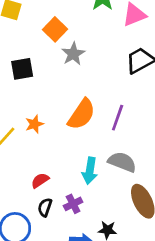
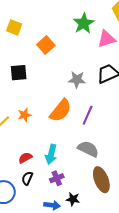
gray star: (73, 54) -> (77, 80), moved, turned 30
cyan arrow: (90, 171) -> (51, 154), moved
purple cross: (73, 204) -> (57, 178), moved

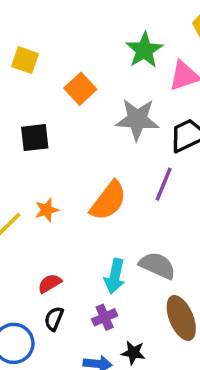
gray star: (77, 80) -> (137, 119), moved, size x1.4
purple line: (88, 115) -> (164, 184), moved
cyan arrow: (51, 154) -> (115, 276), moved

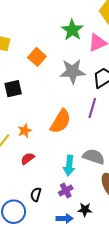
red semicircle: (50, 283) -> (28, 159), moved

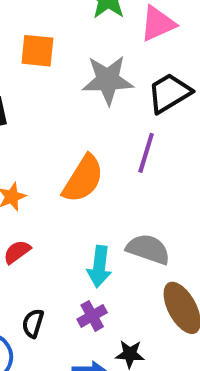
orange square: (37, 57) -> (37, 51), turned -36

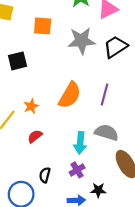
purple line: (146, 153) -> (105, 94), moved

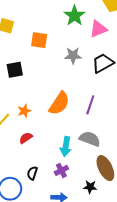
gray star: (82, 41) -> (73, 56), size x0.7
black star: (98, 190) -> (90, 187), moved

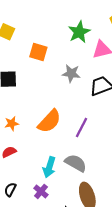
purple cross: (61, 170) -> (41, 191), turned -32

